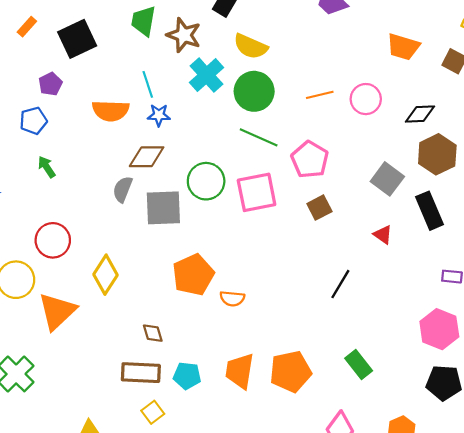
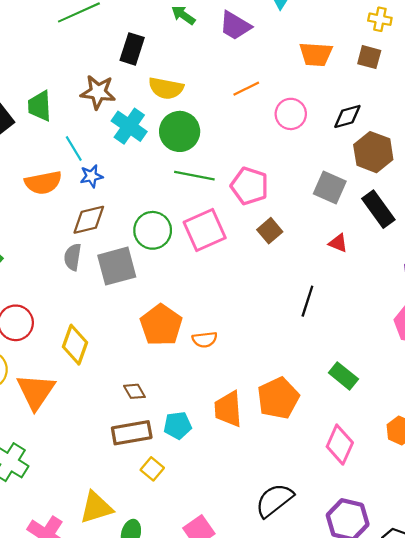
green trapezoid: (144, 21) -> (40, 106), moved
orange line: (320, 95) -> (246, 89), moved

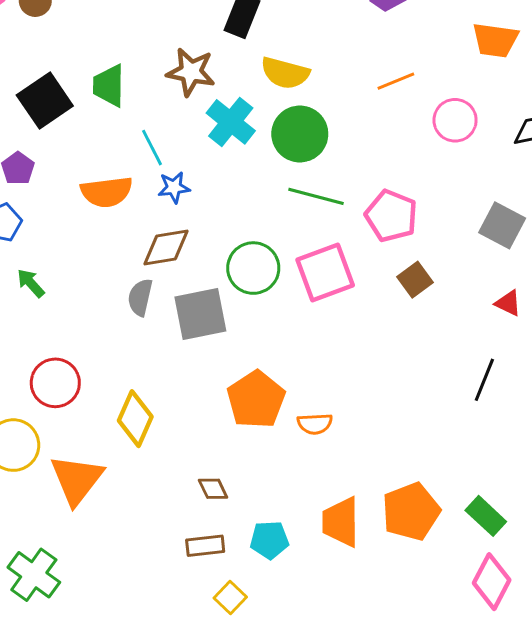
black line: (307, 301) -> (484, 380), moved
green rectangle: (343, 376) -> (486, 516), moved
brown rectangle: (132, 433) -> (205, 546), size x0.7

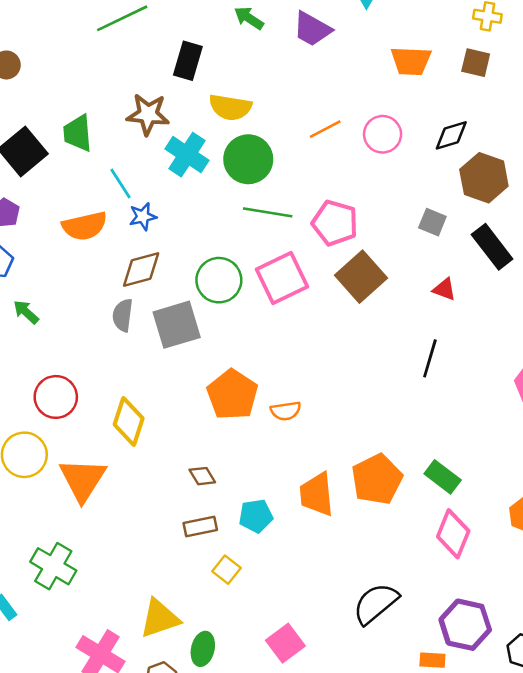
orange line: (396, 81) -> (325, 129), moved
gray square: (502, 225) -> (432, 222), size x0.7
brown square: (415, 280) -> (361, 277), size x1.6

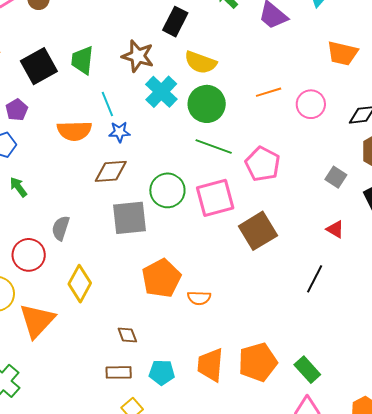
brown square: (361, 277) -> (258, 231), moved
gray semicircle: (123, 315) -> (61, 228), moved

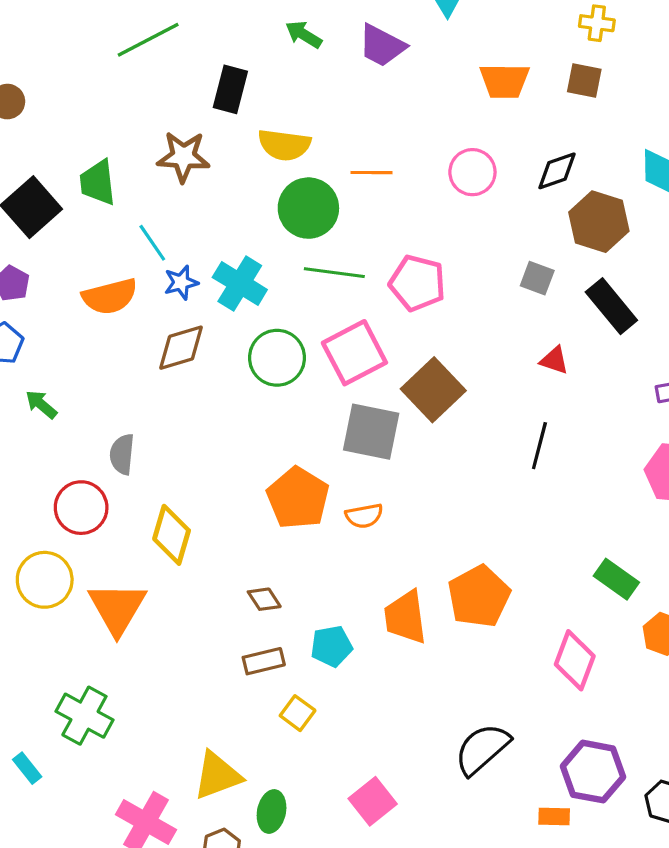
cyan cross: (161, 92) -> (240, 283), moved
orange line: (269, 92) -> (372, 173), moved, turned 30
gray square: (129, 218) -> (371, 432), moved, turned 30
green rectangle: (307, 370) -> (616, 579), moved

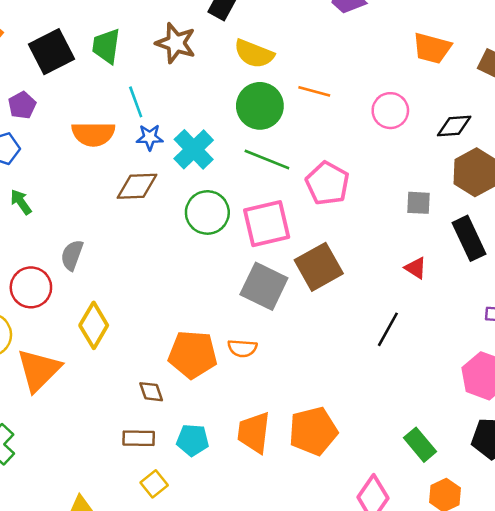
gray square: (537, 278) -> (419, 203), turned -32
orange pentagon: (298, 498) -> (193, 354), moved, turned 30

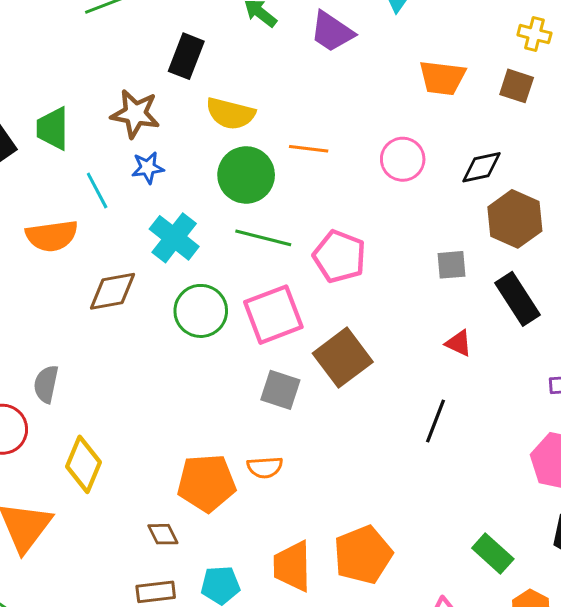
blue star: (150, 137) -> (148, 168), moved
gray square: (264, 286) -> (280, 390), size x0.7

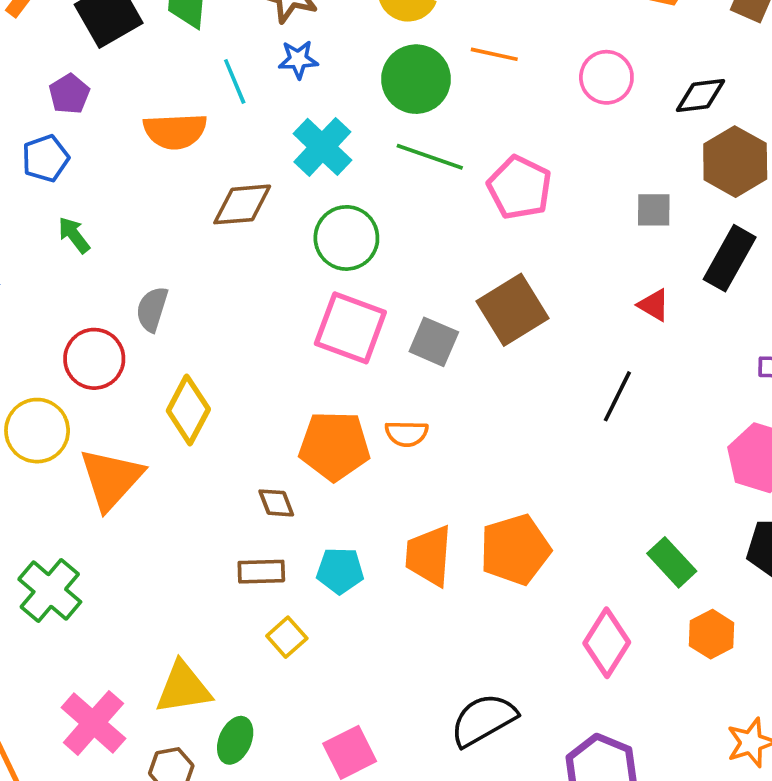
black rectangle: (518, 299) -> (730, 258), turned 57
pink square: (273, 315) -> (350, 328), moved, turned 36

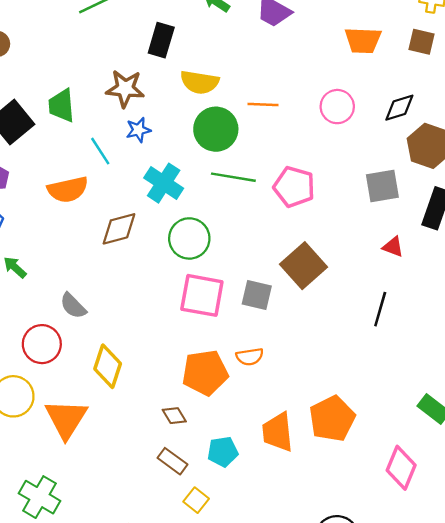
gray square: (654, 210) -> (382, 186), size x1.4
gray semicircle: (152, 309) -> (73, 306), turned -52
brown rectangle: (261, 572) -> (172, 461), turned 48

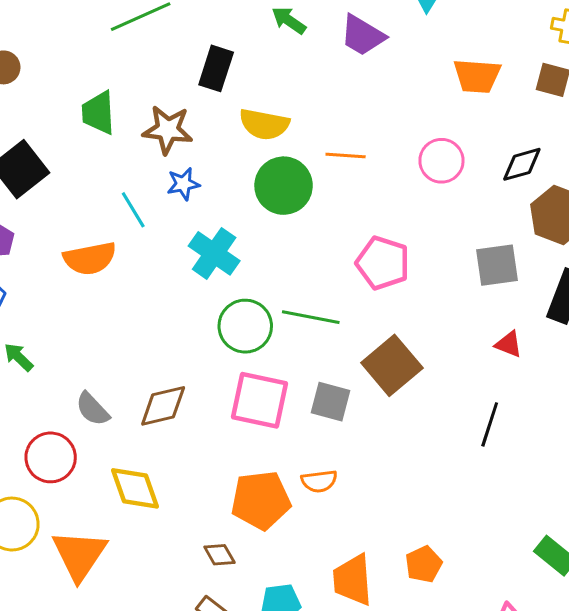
green trapezoid: (62, 106) -> (98, 113), moved
green line: (233, 177) -> (311, 317), moved
brown diamond: (119, 229) -> (163, 406), moved
yellow diamond: (108, 366) -> (135, 488), turned -39
orange pentagon: (332, 419) -> (424, 564), size x0.6

